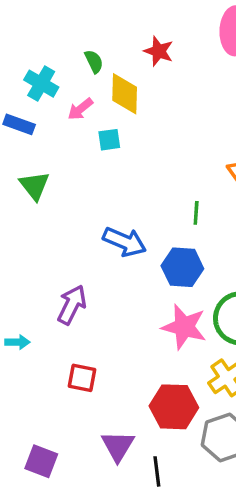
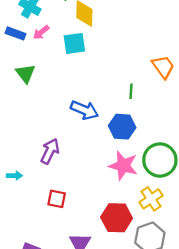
pink arrow: (80, 109) -> (41, 32), moved
cyan square: (109, 140) -> (74, 43), size x1.5

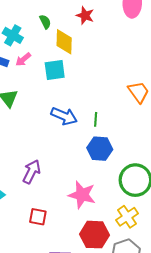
green line: (131, 91) -> (96, 119), moved
blue arrow: (84, 110) -> (64, 116), moved
pink star: (123, 166) -> (82, 195), moved

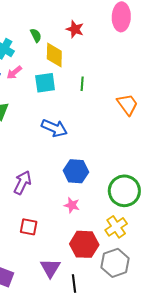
green line: (96, 119) -> (82, 84), moved
blue hexagon: (100, 149) -> (76, 171), moved
pink star: (82, 195) -> (72, 205), size x0.6

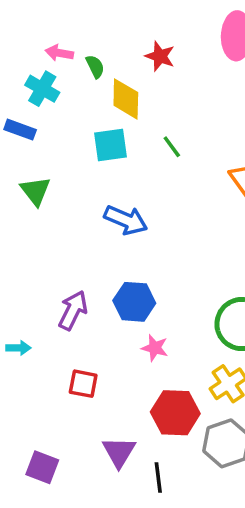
pink arrow: (14, 72) -> (59, 53), moved, turned 49
green line: (82, 84) -> (172, 147), turned -40
blue hexagon: (76, 171) -> (134, 302), moved

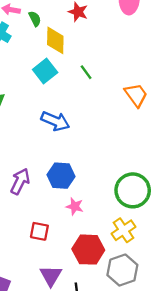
cyan square: (110, 145) -> (45, 71), turned -30
red square: (83, 384) -> (39, 231), moved

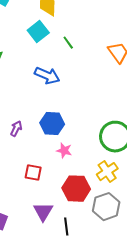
green line: (86, 72) -> (68, 43), moved
purple arrow: (20, 181) -> (16, 129), size x0.7

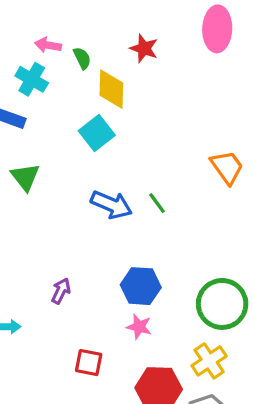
green line: (68, 43) -> (157, 203), moved
blue hexagon: (52, 124) -> (141, 286), moved

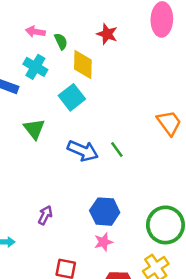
cyan cross: (32, 79) -> (35, 67), moved
green triangle: (25, 177) -> (34, 129), moved
pink star: (139, 327) -> (103, 242), turned -30

